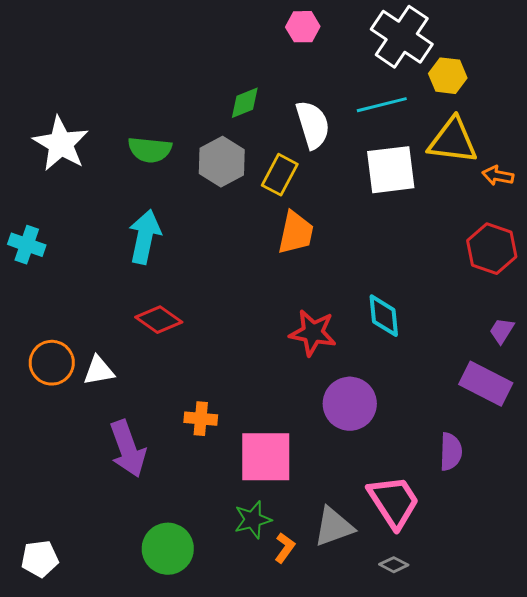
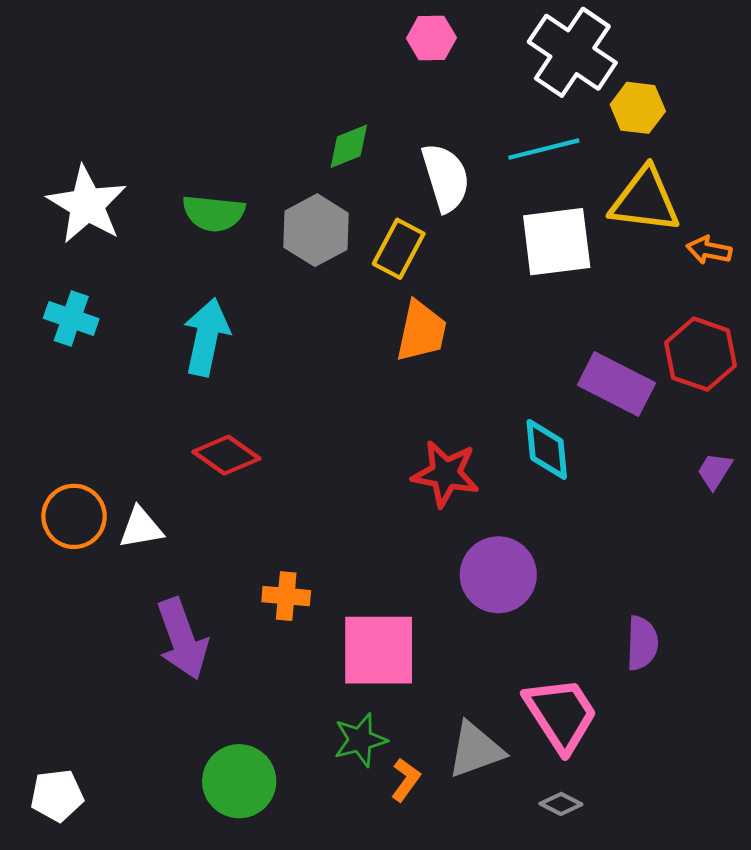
cyan cross: (27, 245) -> (71, 318), moved
purple rectangle: (486, 384) -> (616, 384), moved

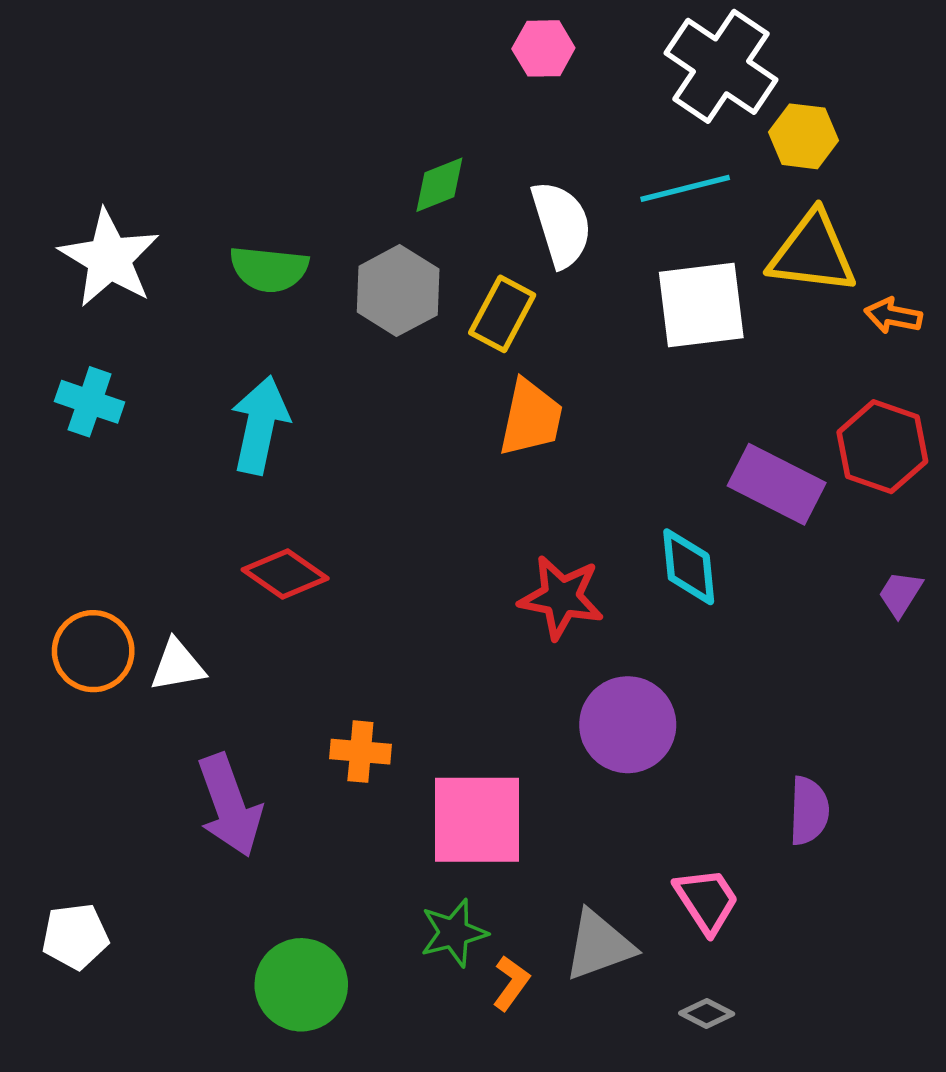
pink trapezoid: (561, 714) -> (707, 900), size x0.7
white pentagon: (57, 795) -> (75, 936), moved

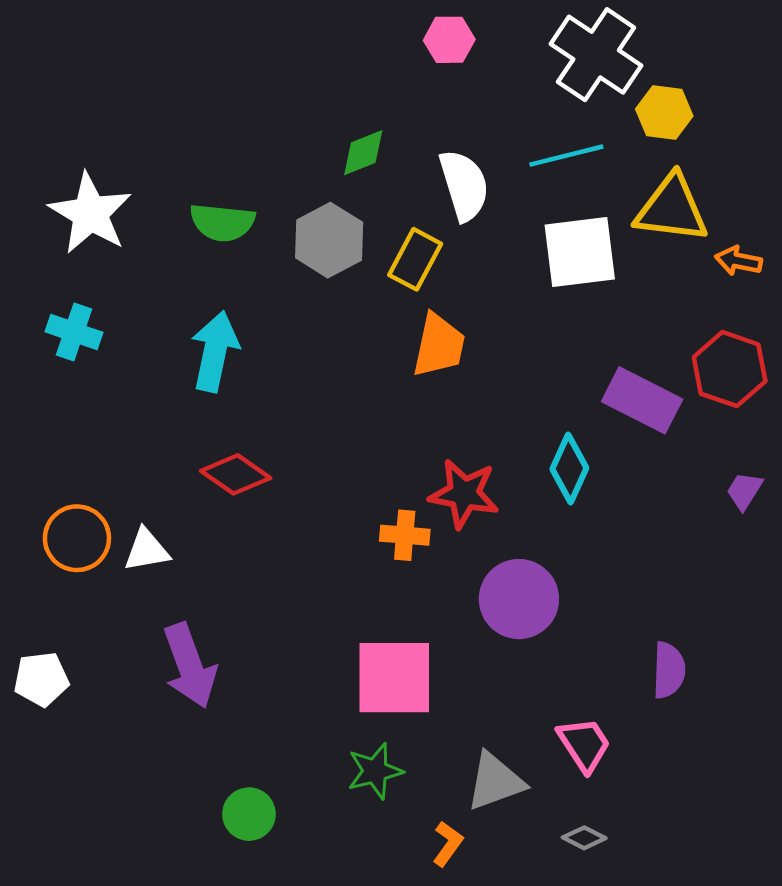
cyan diamond: (689, 567) -> (569, 468), turned 30
orange cross: (360, 752) -> (405, 535), moved
white pentagon: (75, 936) -> (41, 679), moved
orange L-shape: (511, 983) -> (448, 844), moved
green circle: (301, 985) -> (249, 814), size x0.7

